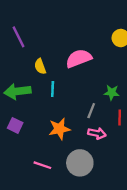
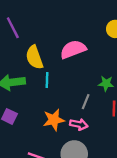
yellow semicircle: (40, 66) -> (34, 57), size x1.5
pink arrow: (97, 133) -> (79, 124), moved

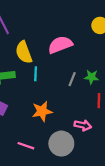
gray line: (86, 102) -> (72, 79), moved
pink arrow: (79, 124) -> (83, 125), moved

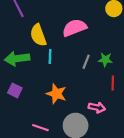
orange star: (42, 111) -> (56, 94), turned 30

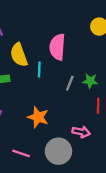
pink semicircle: (74, 28) -> (57, 47), turned -65
cyan line: (50, 56) -> (39, 70), moved

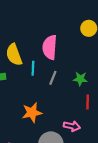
gray line: (70, 83) -> (53, 78), moved
orange star: (38, 117) -> (32, 113), turned -30

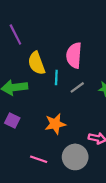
gray line: (53, 78) -> (77, 87), turned 32

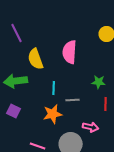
cyan line: (56, 77) -> (54, 88), moved
gray line: (77, 87) -> (73, 100), moved, turned 32

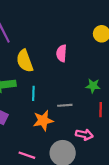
pink semicircle: (70, 52) -> (62, 53), size x0.7
cyan line: (54, 88) -> (33, 93), moved

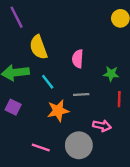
pink semicircle: (62, 53) -> (78, 59), moved
cyan line: (33, 93) -> (48, 82), turned -40

